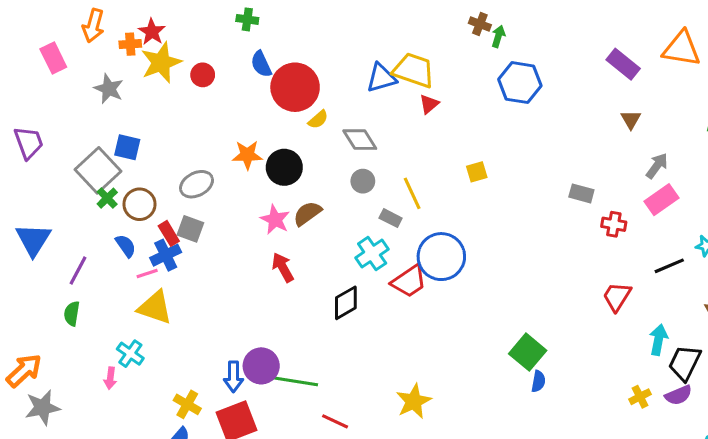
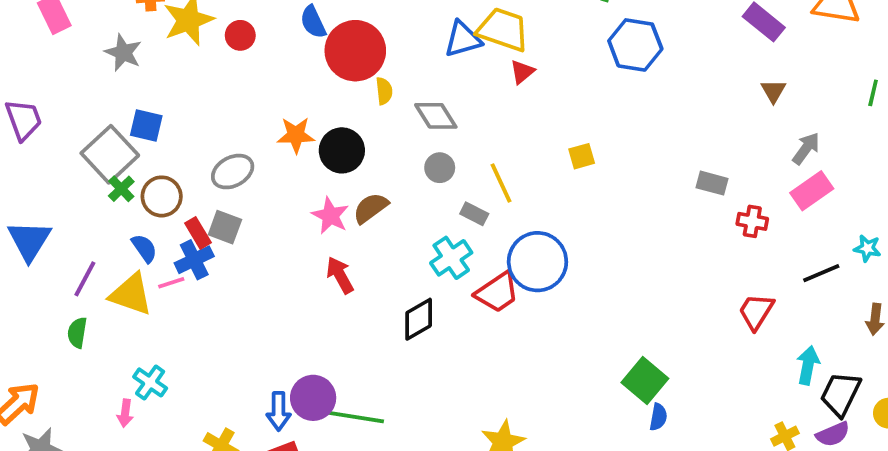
yellow semicircle: (318, 120) -> (384, 91), turned -55
yellow triangle: (155, 307) -> (131, 294), moved

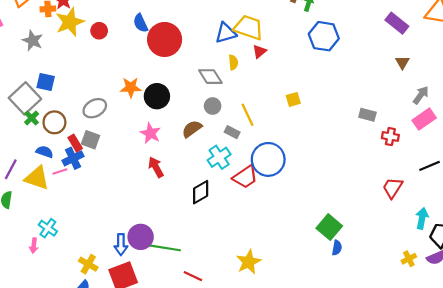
yellow semicircle: (384, 91) -> (233, 62), moved
brown semicircle: (371, 208) -> (192, 129), moved
blue semicircle: (144, 248) -> (45, 152), turned -35

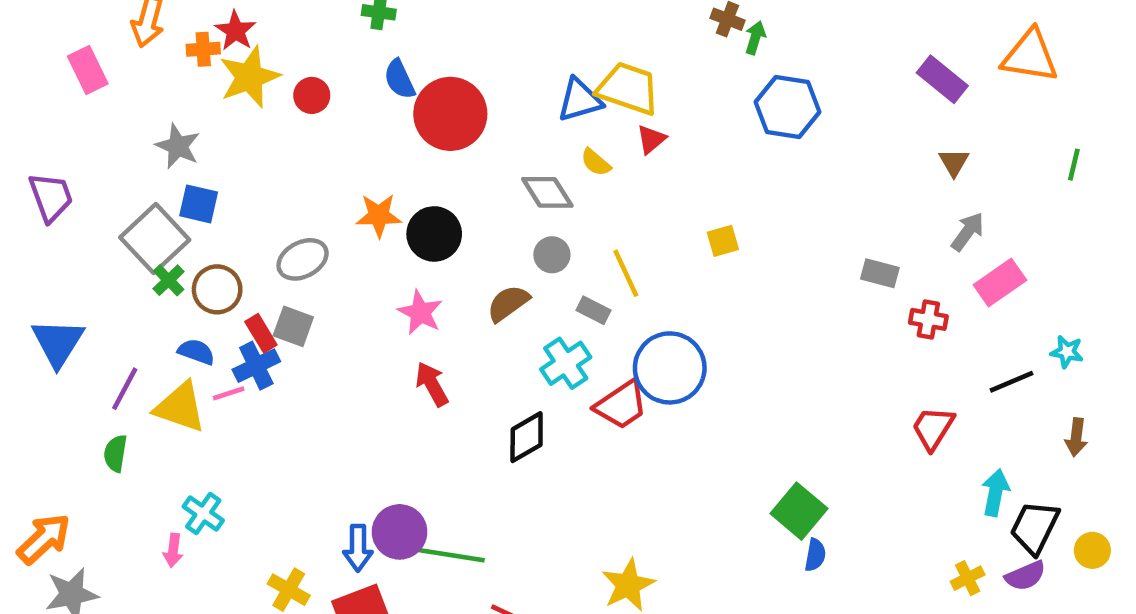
gray star: (33, 41) -> (178, 146), moved
yellow semicircle: (233, 62) -> (596, 162), turned 136
gray arrow: (421, 95) -> (968, 232), moved

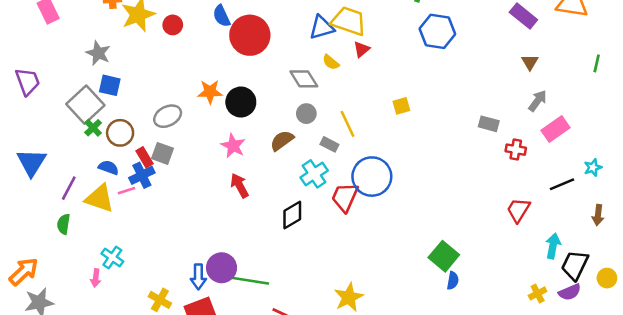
cyan star: (1067, 352) -> (593, 168), turned -30
red trapezoid: (621, 405) -> (345, 197), turned 148

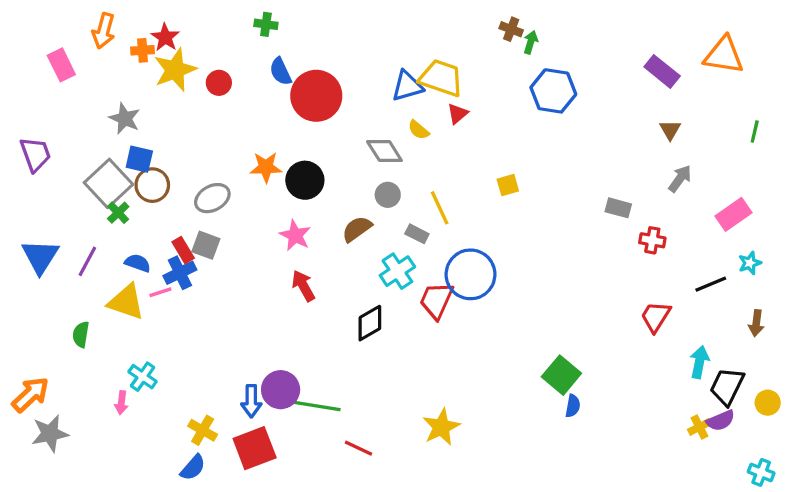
pink rectangle: (556, 129) -> (734, 214), moved
brown circle: (120, 133) -> (152, 185), moved
purple line: (69, 188) -> (87, 261), moved
yellow cross: (538, 293) -> (699, 427), moved

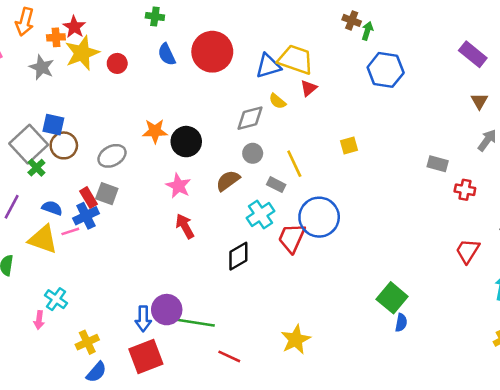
red circle: (316, 96) -> (212, 52), moved
gray star: (125, 119) -> (42, 67), moved
gray diamond: (384, 151) -> (250, 118), turned -72
yellow cross: (203, 430) -> (87, 342), moved, turned 35

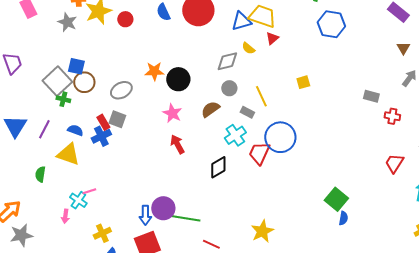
green cross: (36, 168) -> (63, 99), turned -32
pink line: (70, 231) -> (89, 191), moved

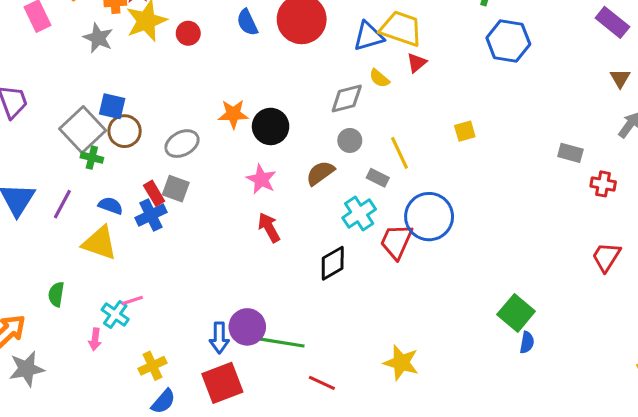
green semicircle: (40, 174) -> (56, 294), moved
yellow star: (262, 231) -> (401, 363), turned -30

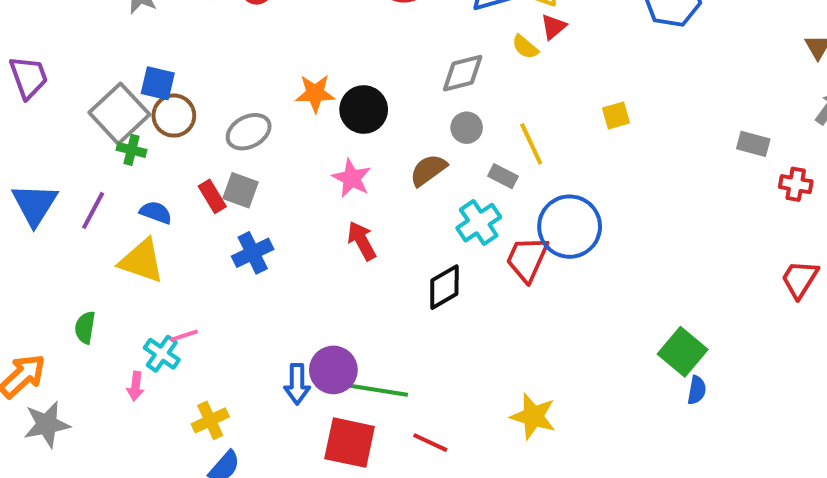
yellow semicircle: (379, 78) -> (525, 47), moved
blue cross: (151, 215) -> (253, 253), moved
red square: (222, 383) -> (350, 443), moved, turned 33

